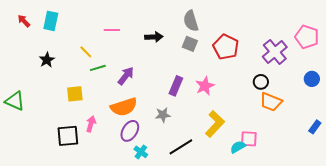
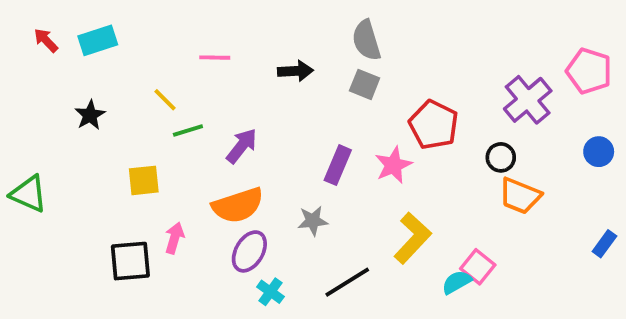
cyan rectangle: (51, 21) -> (98, 40), turned 60
red pentagon: (226, 47) -> (434, 125), moved
pink square: (249, 139) -> (478, 267), turned 36

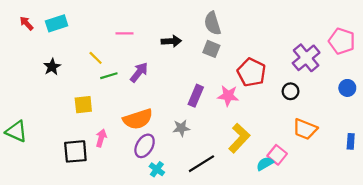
purple arrow: (242, 146) -> (139, 72), moved
pink star: (393, 165) -> (228, 96), turned 30
green triangle: (29, 194) -> (16, 131), moved
orange trapezoid: (520, 196) -> (305, 129), moved
blue rectangle: (604, 244) -> (351, 141), turned -32

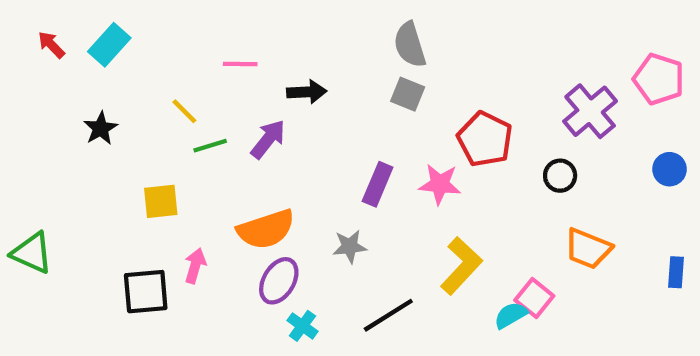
cyan rectangle: (57, 23) -> (109, 45), turned -30
black arrow: (171, 41) -> (307, 92), moved

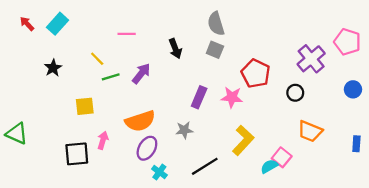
black arrow: (307, 92) -> (175, 49), moved, turned 72

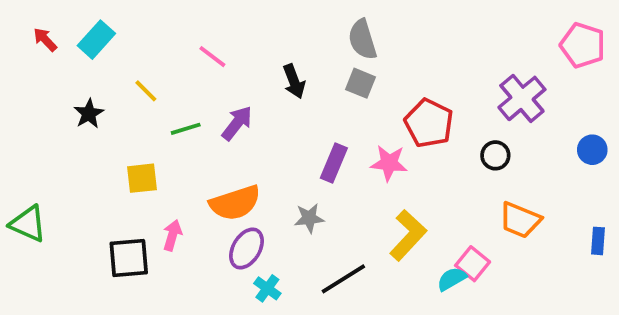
pink line: (127, 34) -> (212, 57), turned 36
pink pentagon: (347, 42) -> (583, 45), moved
yellow line: (97, 59) -> (146, 91), moved

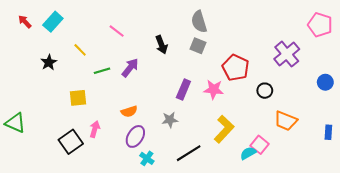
black circle: (495, 155) -> (265, 91), moved
orange semicircle: (235, 203) -> (129, 111), size x0.6
black square: (129, 258) -> (71, 142), turned -30

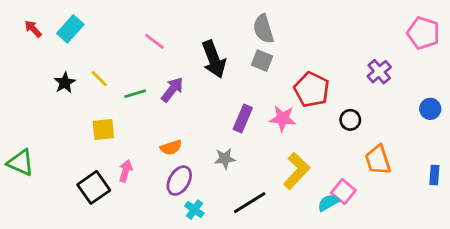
black arrow: (161, 45) -> (214, 59), size x1.5
yellow line: (80, 50) -> (99, 79), moved
purple cross: (287, 54) -> (379, 72), size x0.7
orange trapezoid: (286, 121) -> (378, 160), turned 50

